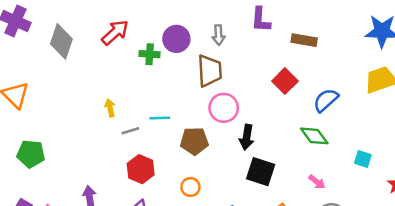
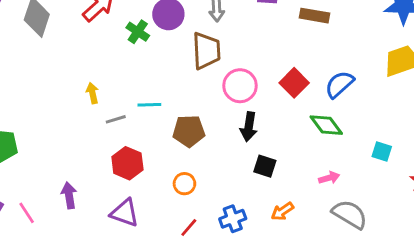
green cross: (150, 54) -> (138, 32), turned 30
red square: (285, 81) -> (294, 83), moved
pink circle: (224, 108) -> (240, 86), moved
black square: (261, 172) -> (265, 166), size x0.7
pink arrow: (317, 182) -> (329, 178), turned -54

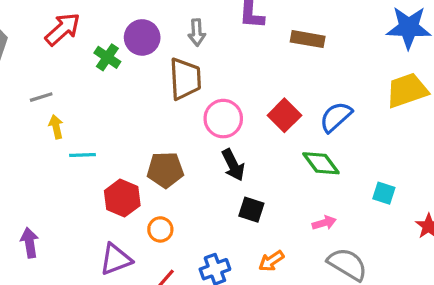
cyan line: (149, 105) -> (83, 155), moved
gray line: (116, 119) -> (41, 97), moved
black arrow: (249, 127) -> (233, 165), turned -36
red hexagon: (127, 163) -> (122, 198), moved
purple triangle: (125, 213) -> (116, 259), moved, turned -40

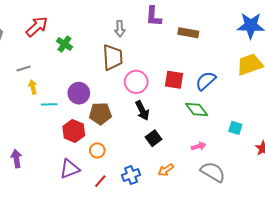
purple circle: (142, 37) -> (79, 93), moved
red square: (284, 115) -> (174, 80), turned -36
black square: (251, 210) -> (154, 138), turned 35

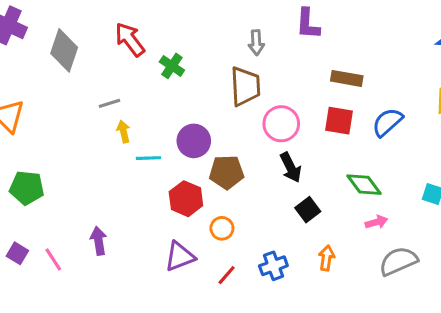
red arrow: (37, 27) -> (130, 39), turned -85
brown rectangle: (188, 33) -> (347, 78), moved
green diamond: (197, 110) -> (364, 185), moved
orange arrow: (166, 170) -> (327, 258), turned 133
gray semicircle: (213, 172) -> (398, 261), turned -55

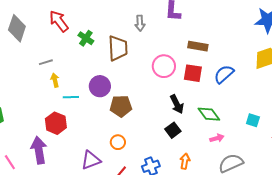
brown trapezoid: (245, 86) -> (118, 48), moved
pink circle: (281, 124) -> (164, 66), moved
black arrow: (291, 167) -> (177, 104), moved
red hexagon: (186, 199) -> (56, 123), moved
purple arrow: (99, 241) -> (39, 150), size x1.5

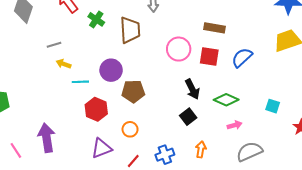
yellow arrow: (55, 80) -> (63, 64), turned -56
green diamond: (209, 114) -> (226, 100), turned -30
red hexagon: (56, 123) -> (96, 109), moved

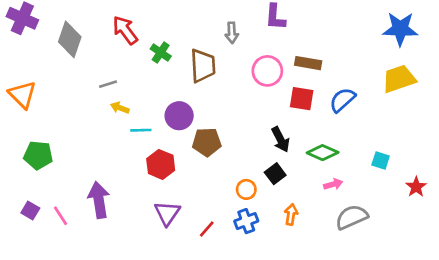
pink circle: (179, 49) -> (267, 71), moved
orange circle: (130, 129) -> (246, 189), moved
purple triangle: (102, 148) -> (167, 213), turned -35

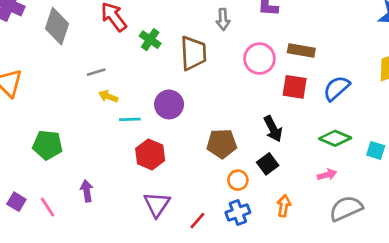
brown pentagon: (207, 142) -> (222, 144), moved
green diamond: (323, 153) -> (335, 138), moved
green pentagon: (38, 155) -> (48, 145), moved
purple arrow: (99, 200) -> (87, 191), size x0.6

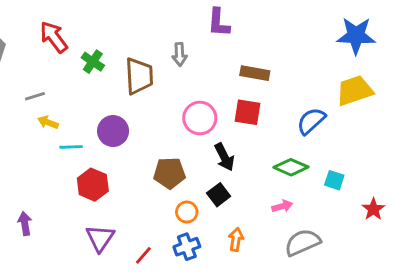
gray arrow: (223, 19) -> (180, 54), moved
pink circle: (260, 59) -> (200, 118), moved
blue semicircle: (336, 88) -> (311, 121), moved

